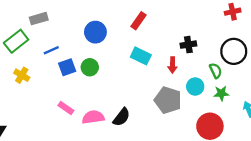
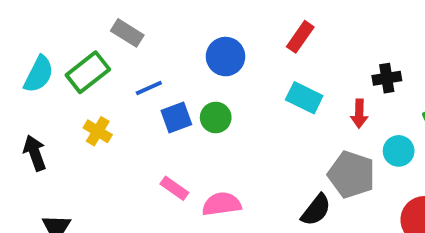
gray rectangle: (39, 19) -> (127, 33), turned 48
black semicircle: (122, 117) -> (316, 210), moved

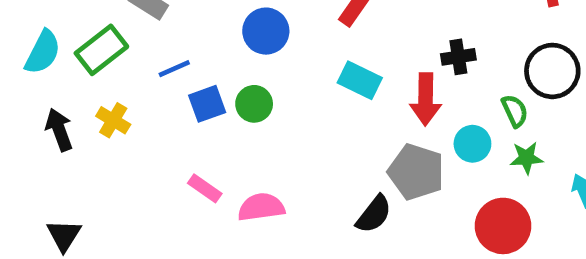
red arrow: (359, 114) -> (426, 99), size x1.5
black arrow: (35, 153) -> (59, 130), moved

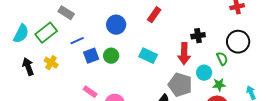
cyan rectangle: (360, 80) -> (148, 56), moved
green star: (526, 158) -> (219, 85), moved

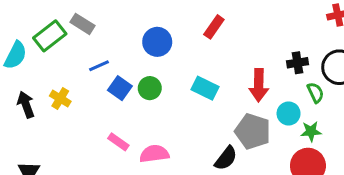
green rectangle: (46, 33) -> (50, 36), moved
black cross: (198, 36) -> (298, 63), moved
blue square: (91, 56) -> (120, 88), turned -35

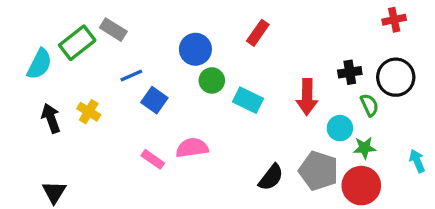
green circle: (150, 88) -> (212, 80), moved
gray pentagon: (253, 131) -> (319, 171), moved
pink semicircle: (154, 154) -> (192, 148), moved

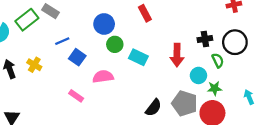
red rectangle: (258, 33) -> (145, 13), turned -63
pink semicircle: (192, 148) -> (103, 77), moved

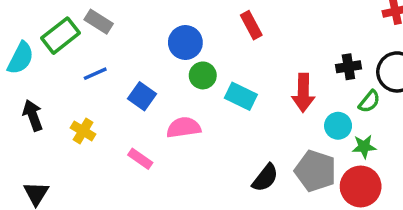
blue line: (62, 41) -> (95, 74), moved
green semicircle: (218, 60) -> (369, 101), turned 64
yellow cross: (34, 65) -> (83, 131), moved

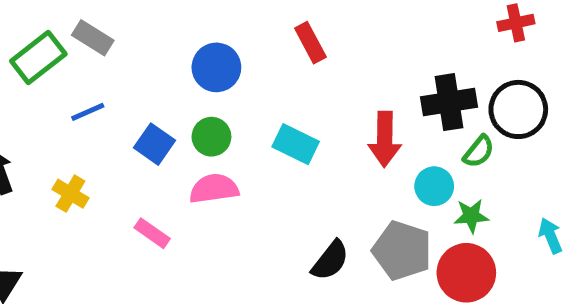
black cross: (348, 67) -> (449, 102), size x1.5
green circle: (203, 75) -> (211, 137), moved

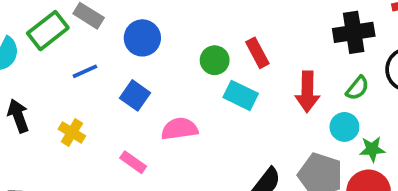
red rectangle: (310, 43) -> (257, 53), moved
blue circle: (216, 67) -> (142, 38), moved
black cross: (449, 102) -> (354, 32), moved
green circle: (211, 137) -> (215, 60), moved
green semicircle: (479, 152) -> (357, 88), moved

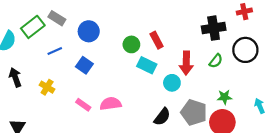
cyan circle: (344, 127) -> (172, 83), moved
pink semicircle: (179, 129) -> (111, 104), moved

